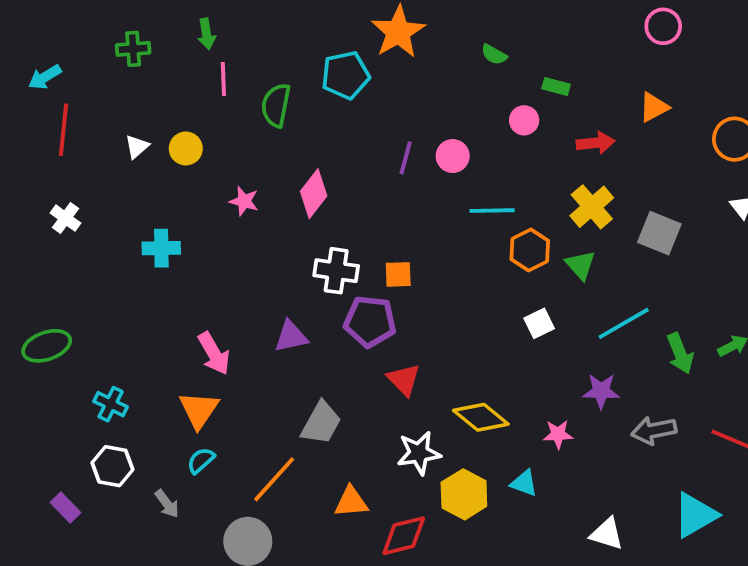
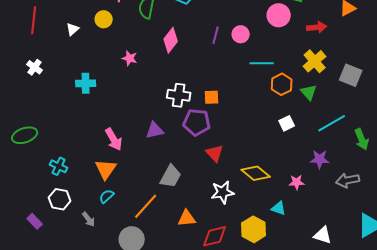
pink circle: (524, 120) -> (279, 15), size x1.5
yellow circle: (186, 148) -> (104, 19), moved
pink diamond: (314, 194) -> (171, 40), moved
yellow hexagon: (464, 494) -> (254, 229), moved

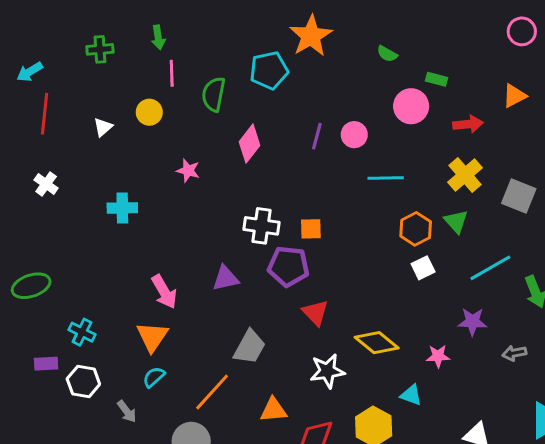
orange hexagon: (282, 84) -> (416, 229), moved
gray arrow: (348, 180) -> (514, 353), size x0.7
purple rectangle: (35, 221) -> (46, 364), moved, turned -49

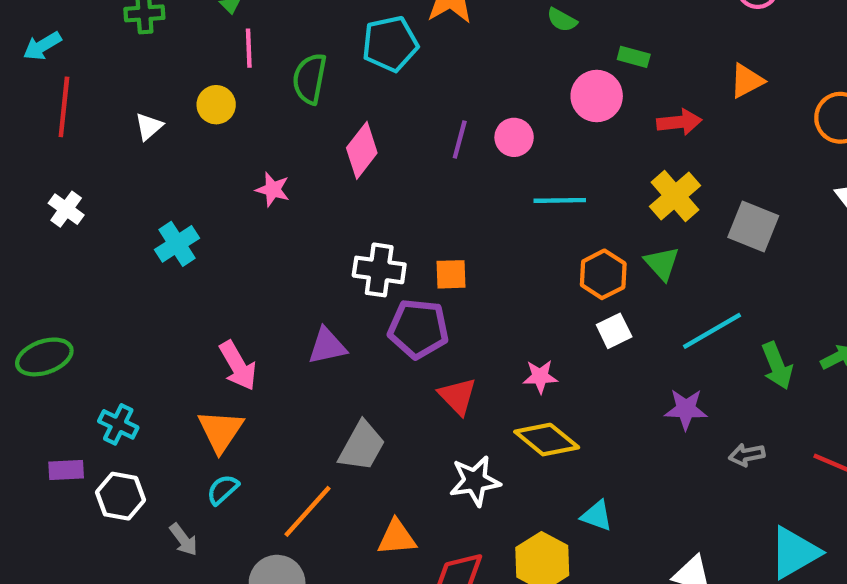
cyan cross: (122, 208) -> (177, 244), turned -32
pink star: (438, 356) -> (540, 377), moved

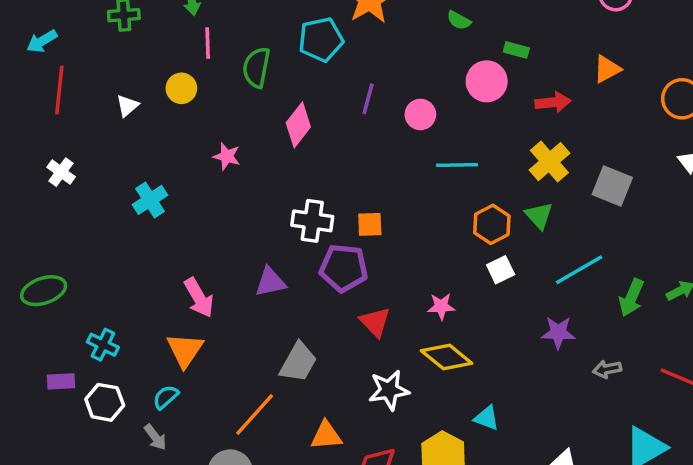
purple line: (460, 140) -> (368, 99), moved
green arrow: (777, 366) -> (631, 298), turned 45
cyan semicircle: (223, 490) -> (166, 397), moved

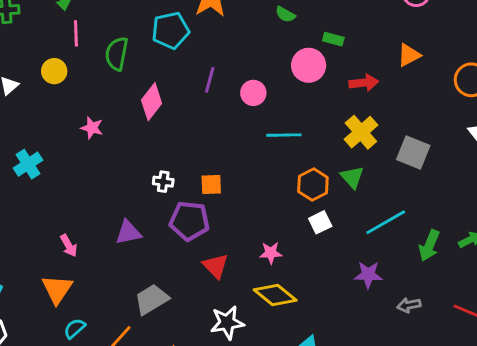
white cross: (312, 221) -> (163, 182), size x0.6
pink arrow: (199, 298) -> (69, 246), size x0.7
gray trapezoid: (298, 362) -> (152, 299), turned -150
cyan semicircle: (166, 397) -> (75, 328), moved

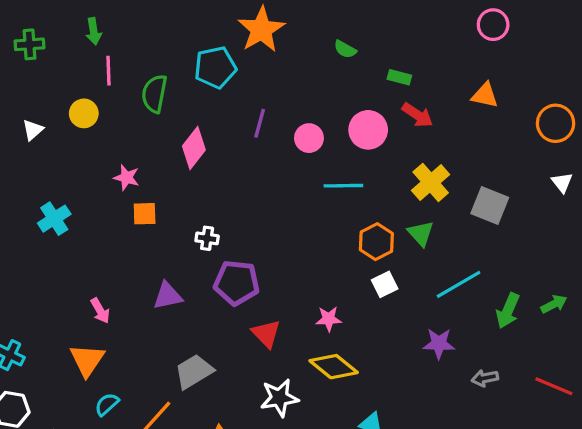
orange triangle: (409, 55) -> (485, 95), turned 40
pink circle: (309, 65) -> (368, 130), moved
red arrow: (364, 83) -> (417, 115), moved, turned 40
orange square: (211, 184) -> (145, 214), moved

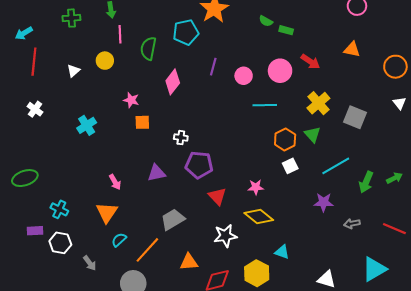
green rectangle: (399, 77) -> (286, 30), moved

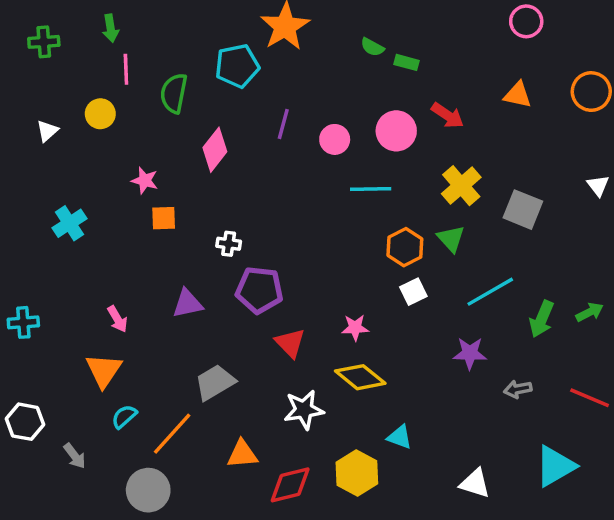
orange circle: (395, 67) -> (591, 92), moved
cyan cross: (59, 209) -> (23, 322), moved, turned -30

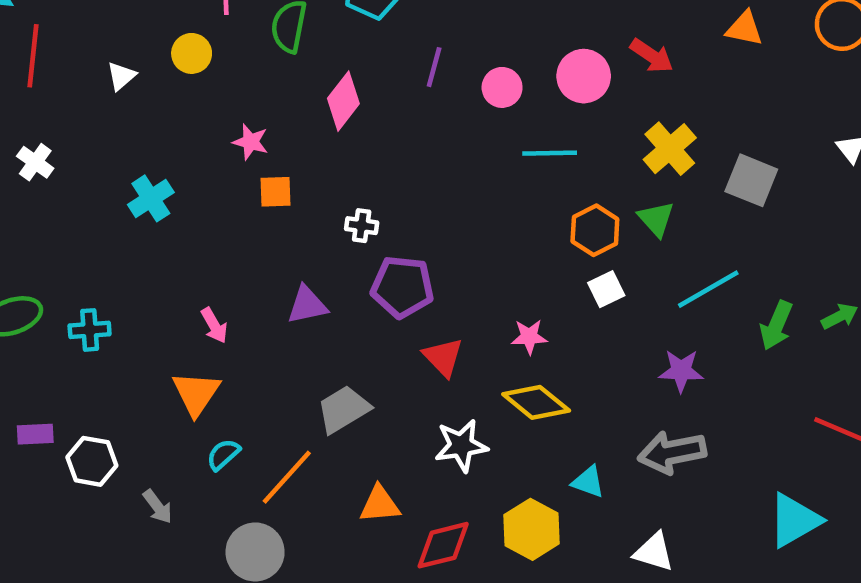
gray arrow: (518, 389) -> (672, 452), moved, size x1.8
white triangle: (475, 483) -> (654, 552), moved

